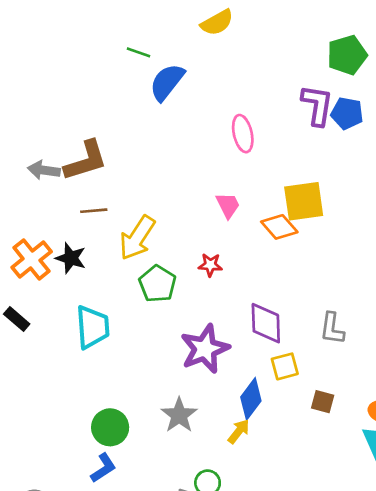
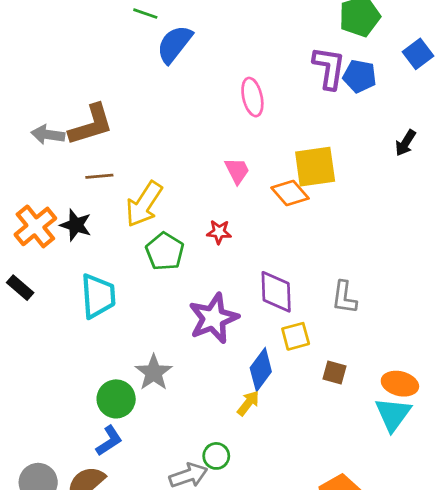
gray star: (179, 415) -> (154, 372), moved

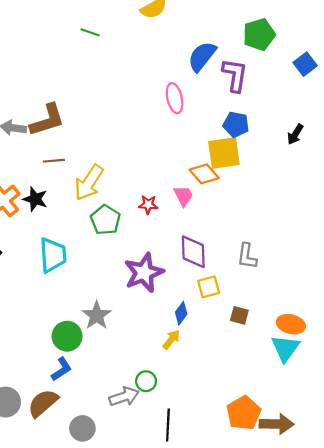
blue semicircle: (175, 44) -> (202, 56), moved
blue pentagon: (360, 76) -> (236, 124), moved
pink trapezoid: (237, 171) -> (183, 196), moved
blue diamond: (261, 370) -> (181, 313), size x0.7

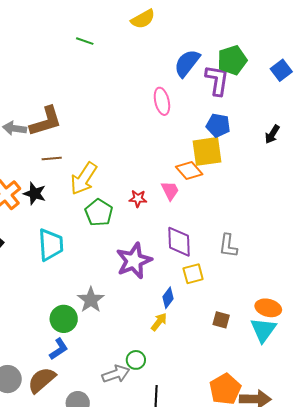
green pentagon: (259, 35) -> (232, 60), moved
brown square: (239, 315) -> (221, 320), moved

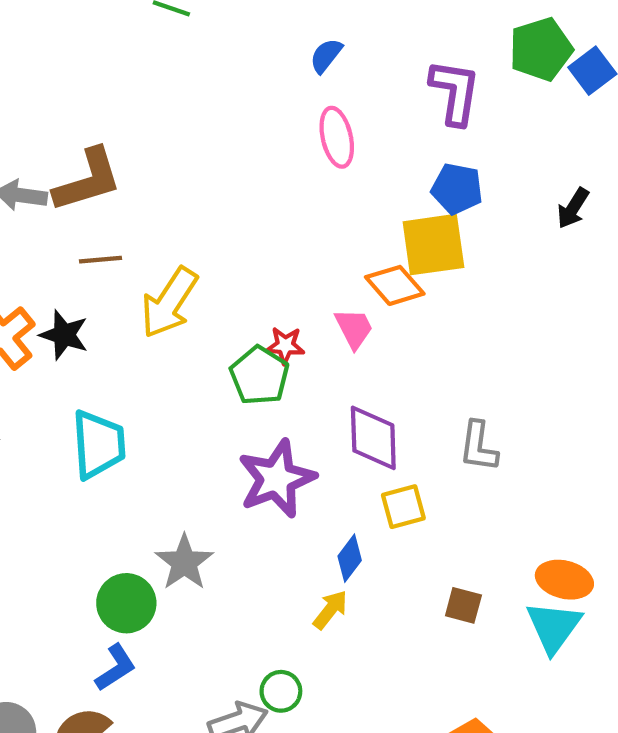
green pentagon: (232, 60) -> (541, 49), moved
blue semicircle: (187, 63) -> (326, 56), moved, size x0.6
green pentagon: (99, 213) -> (259, 376), moved

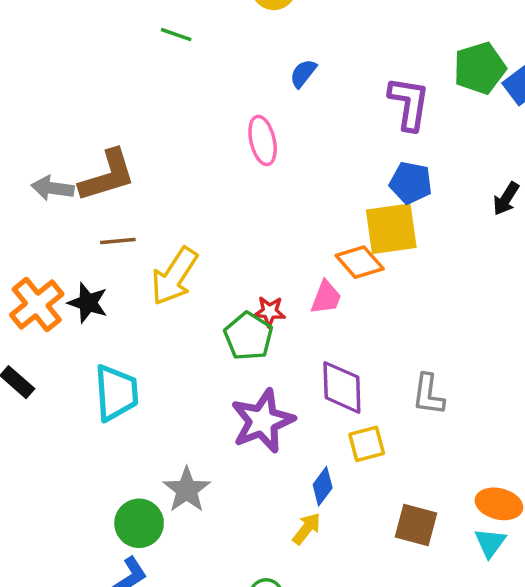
pink ellipse: (337, 137) -> (263, 140), moved
pink trapezoid: (354, 328) -> (326, 297), turned 48
brown square: (463, 605) -> (416, 525), size x1.4
cyan triangle: (554, 627) -> (490, 543), size x0.7

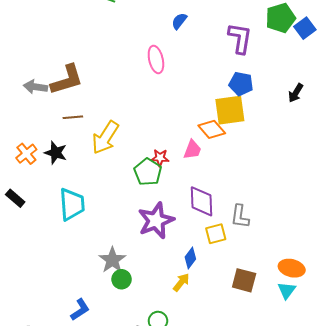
orange cross: (37, 305) -> (26, 154), size x0.7
gray L-shape: (428, 394) -> (240, 216), moved
green circle: (139, 523) -> (122, 279), moved, size x0.7

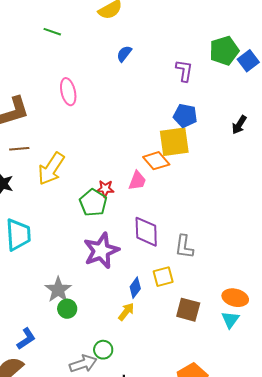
purple L-shape: (240, 38) -> (184, 71), size x0.7
pink ellipse: (156, 60) -> (68, 92), moved
yellow square: (216, 234) -> (163, 277), moved

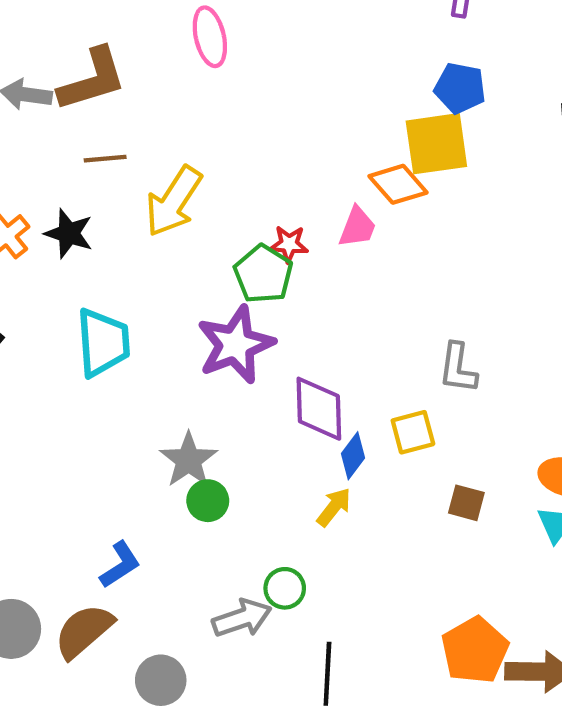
purple diamond: (146, 232) -> (319, 409), moved
purple star: (101, 251) -> (236, 345), moved
brown square: (188, 310) -> (466, 503), size x0.7

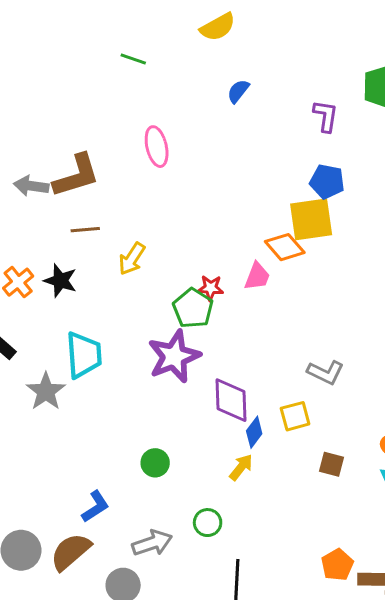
yellow arrow: (174, 201) -> (132, 259), size x0.7
gray L-shape: (458, 368) -> (326, 372), turned -72
gray star: (189, 460) -> (46, 391), moved
gray arrow: (242, 618) -> (152, 543), moved
orange pentagon: (475, 650) -> (337, 565), size x0.7

